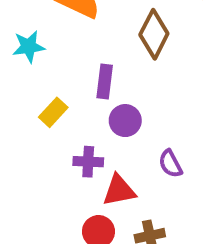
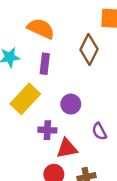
purple rectangle: (105, 81) -> (45, 64), moved
yellow rectangle: (53, 112) -> (25, 99), size x1.6

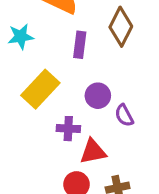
purple rectangle: (45, 64) -> (80, 45), moved
purple semicircle: (99, 131) -> (124, 115), moved

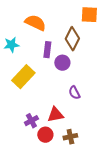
purple circle: (98, 96) -> (62, 63), moved
purple cross: (68, 129) -> (31, 121), moved, turned -32

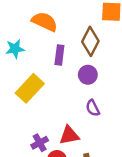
purple circle: (62, 63) -> (88, 75), moved

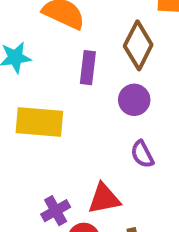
yellow rectangle: (30, 88) -> (39, 122), turned 52

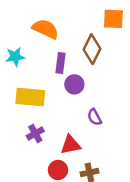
purple circle: (134, 100) -> (74, 84), moved
purple cross: (56, 211) -> (35, 133), moved

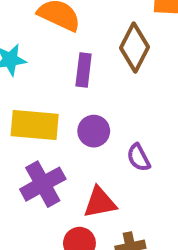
purple circle: (74, 84) -> (94, 131), moved
purple cross: (35, 133) -> (43, 184), size x1.5

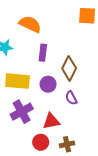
brown diamond: (134, 48) -> (69, 68), moved

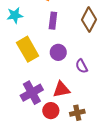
brown diamond: (69, 68) -> (89, 20), moved
yellow rectangle: (17, 81) -> (28, 49), turned 55
purple cross: (22, 112) -> (32, 93), moved

